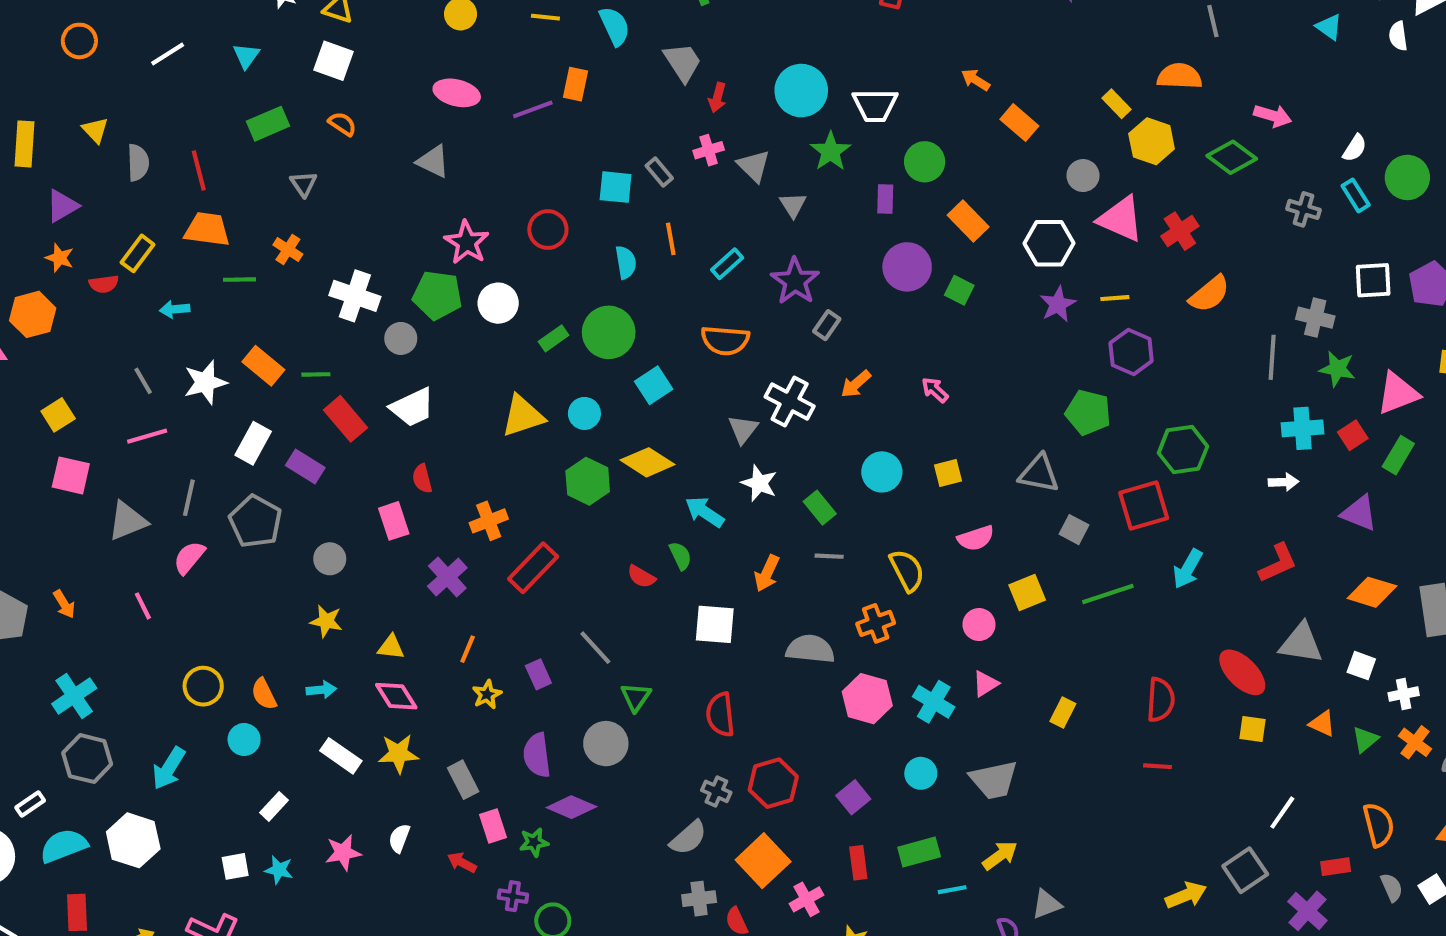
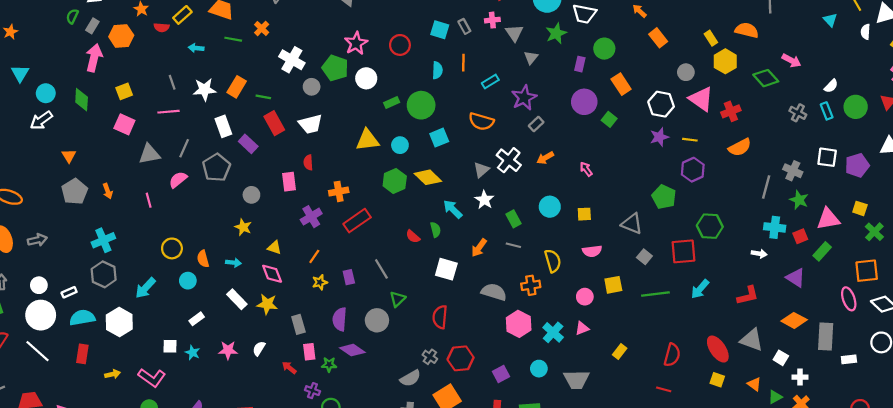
orange rectangle: (263, 366) -> (237, 87), turned 70
white rectangle: (253, 443) -> (223, 126), turned -60

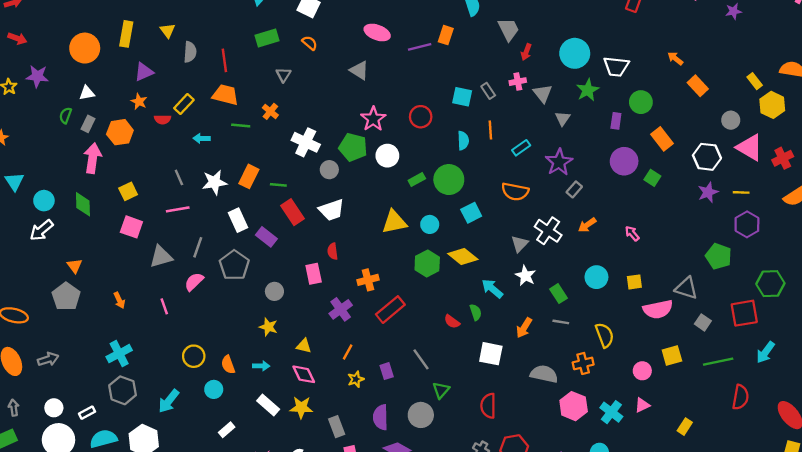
gray pentagon: (75, 191) -> (66, 297), moved
pink semicircle: (592, 251) -> (658, 309), moved, size x1.4
red semicircle: (672, 355) -> (740, 397), moved

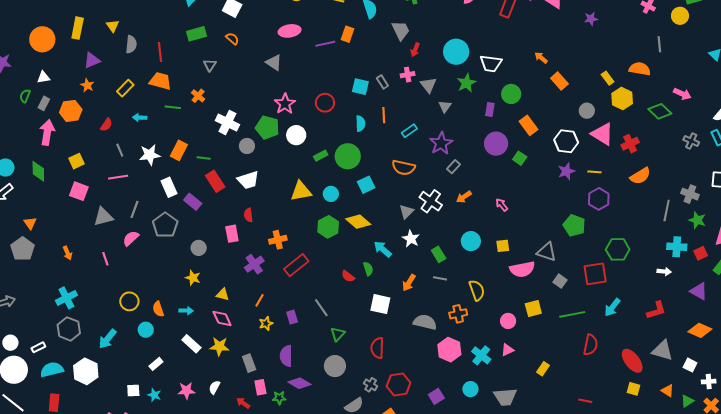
pink ellipse: (377, 32) -> (290, 31), turned -30
red semicircle: (163, 119) -> (106, 125), moved, turned -56
gray circle: (421, 415) -> (335, 366), moved

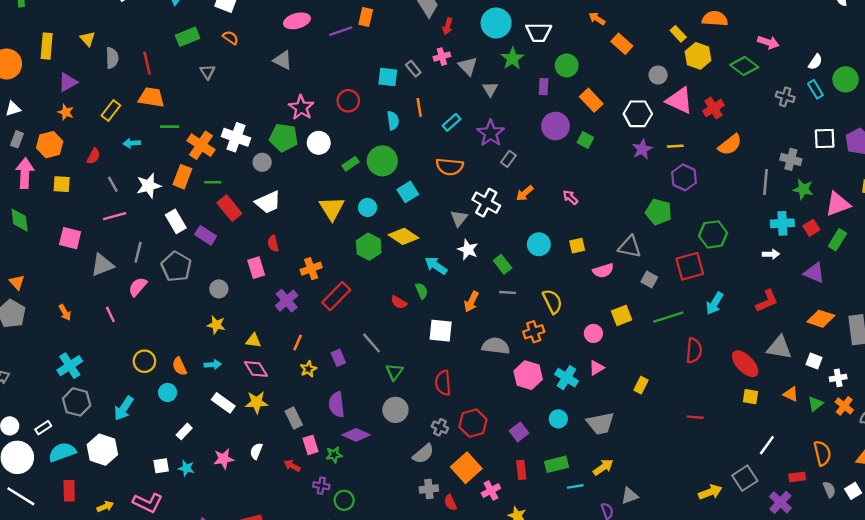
orange cross: (198, 96) -> (201, 145), moved, size x1.6
yellow square: (77, 161) -> (62, 184), moved, turned 35
yellow triangle: (301, 191) -> (332, 208), turned -45
pink semicircle: (522, 269) -> (603, 271), size x0.7

